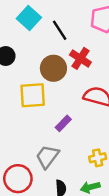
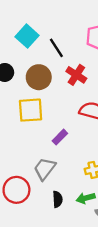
brown circle: (53, 68) -> (39, 77), moved

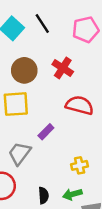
black line: (56, 48) -> (42, 23), moved
gray trapezoid: (45, 169) -> (19, 153), moved

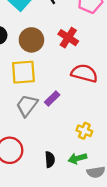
gray trapezoid: (19, 153) -> (27, 105), moved
yellow cross: (80, 165) -> (84, 131), turned 35

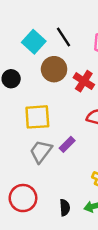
brown circle: (31, 40) -> (54, 69), moved

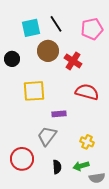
cyan square: (34, 42) -> (31, 28), turned 36
purple rectangle: (67, 144) -> (59, 114), turned 40
gray trapezoid: (41, 152) -> (47, 136), moved

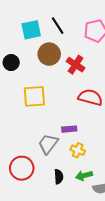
purple rectangle: (59, 114) -> (69, 129), moved
yellow cross: (87, 142) -> (78, 150), moved

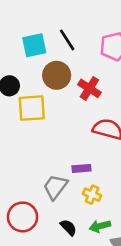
yellow square: (34, 96) -> (32, 108), moved
black semicircle: (59, 177) -> (68, 227), turned -40

